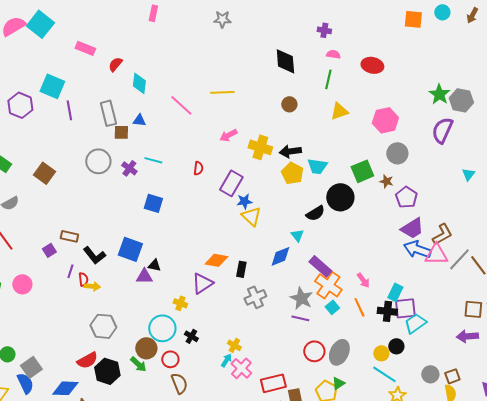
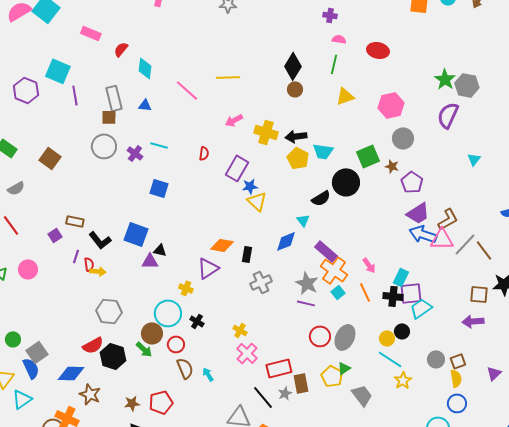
black diamond: (285, 61) -> (293, 66), moved, turned 36
brown square: (121, 132) -> (109, 117), moved
cyan arrow: (226, 360) -> (208, 374), moved, turned -64

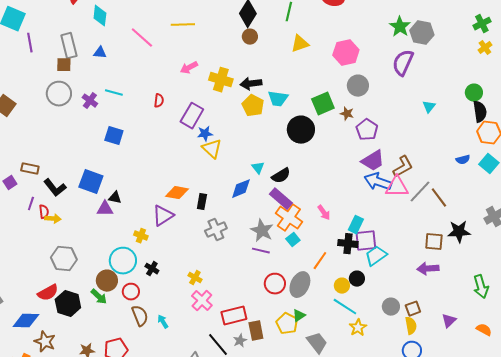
black semicircle: (321, 198) -> (281, 176), moved
orange line: (365, 292) -> (320, 261), moved, turned 60

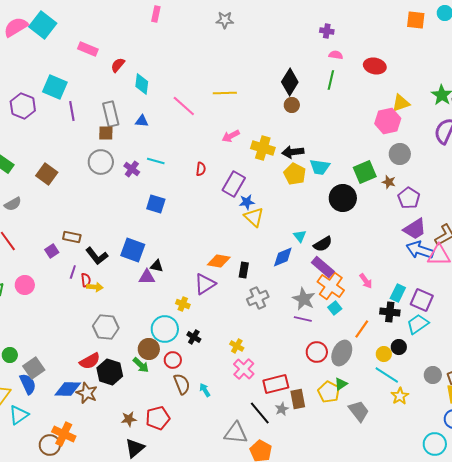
yellow triangle: (300, 44) -> (401, 103), moved
purple square: (366, 241) -> (422, 300), moved, turned 30
brown star: (45, 342) -> (87, 393), moved

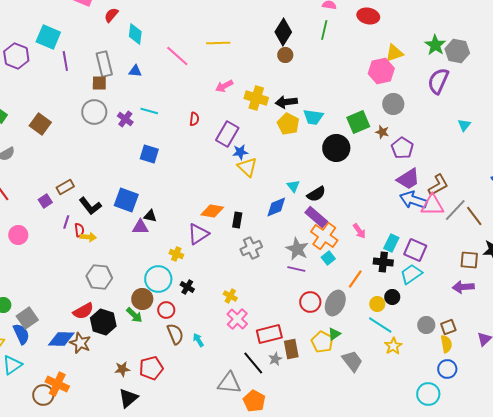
brown rectangle: (72, 237) -> (65, 187), turned -42

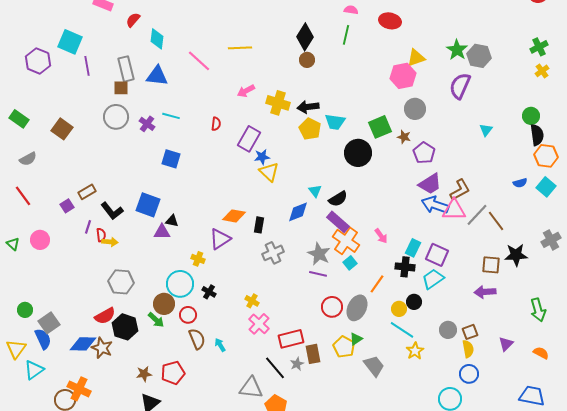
blue triangle: (135, 71) -> (157, 76), size x1.6

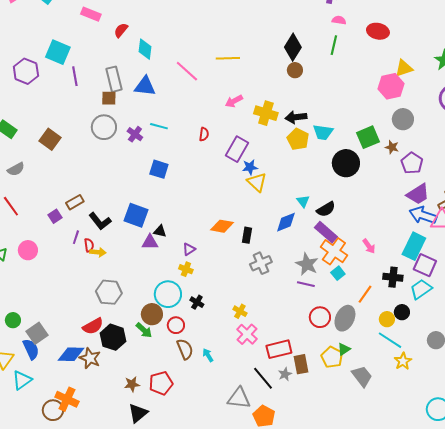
purple triangle: (220, 239) -> (189, 249), moved, size x0.6
cyan rectangle: (413, 248) -> (414, 246), moved, size x1.5

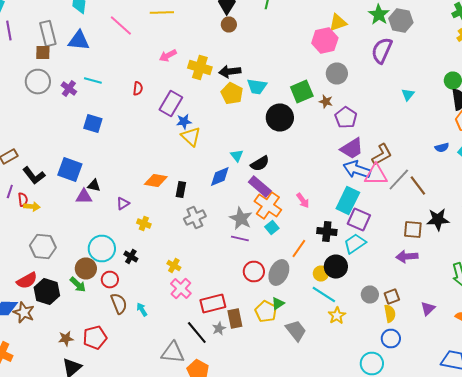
yellow cross: (186, 269) -> (144, 224), moved
black circle: (402, 312) -> (336, 266), size x1.5

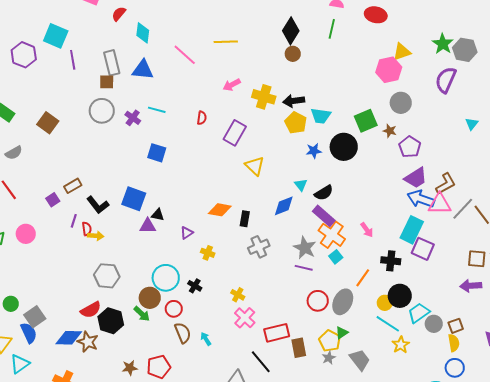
blue star: (184, 122) -> (314, 151), moved
cyan trapezoid: (355, 244) -> (419, 313), moved
gray star: (219, 328) -> (329, 358), moved

